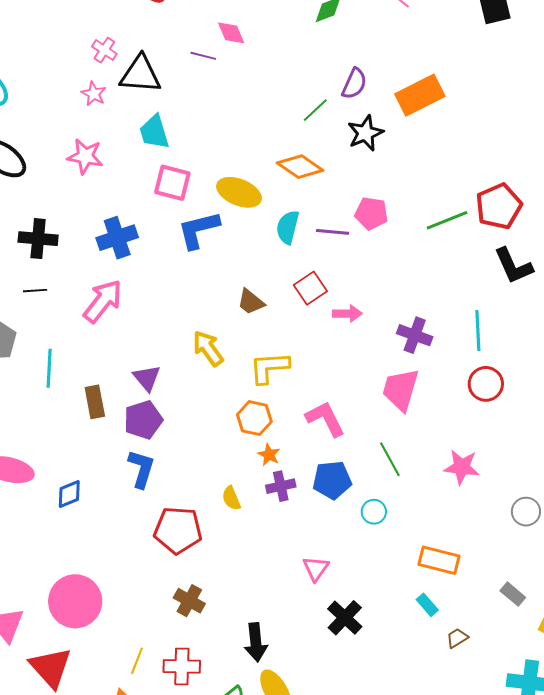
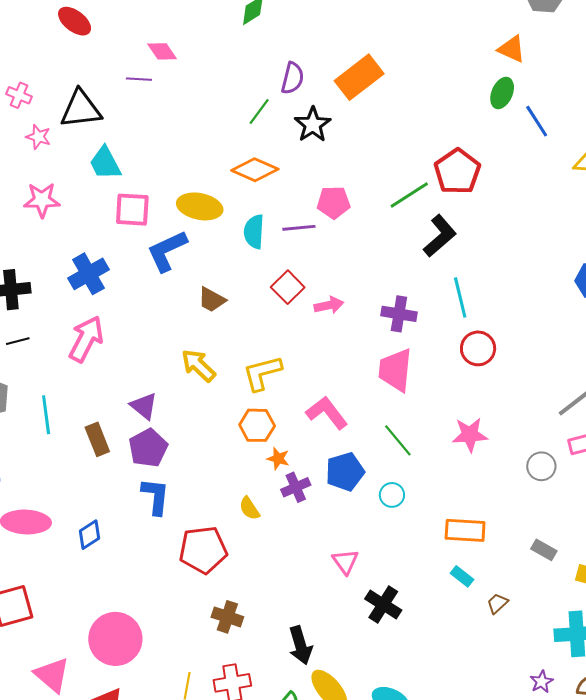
pink cross: (104, 50) -> (19, 95), moved
black L-shape: (513, 266) -> (440, 236), moved, turned -96
brown trapezoid: (251, 302) -> (212, 300), moved

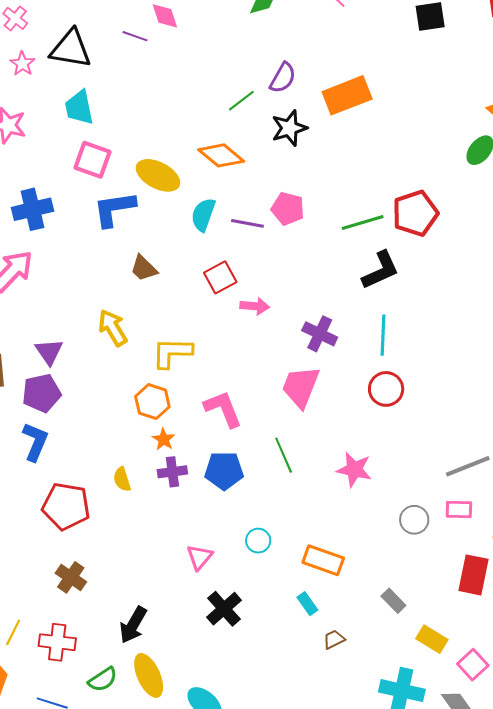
cyan circle: (392, 495) -> (258, 541), moved
black arrow: (300, 645) -> (133, 625), turned 30

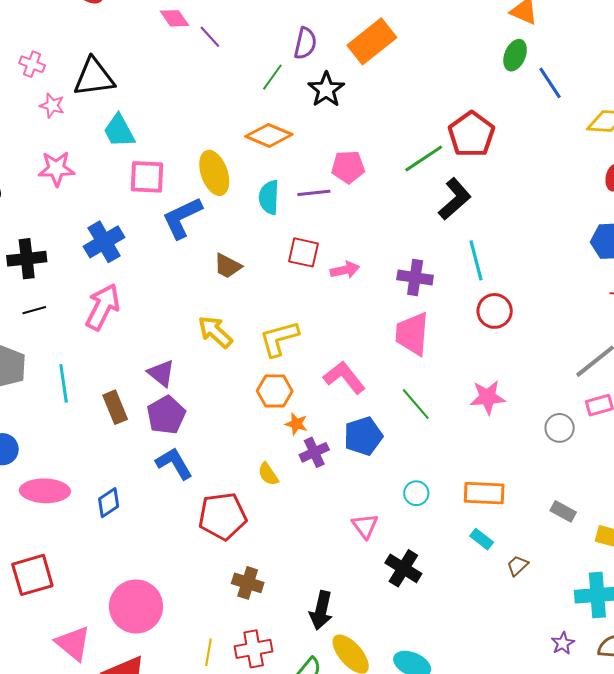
purple line: (135, 36) -> (210, 37), moved, turned 45
yellow ellipse: (158, 175) -> (214, 173), turned 60
red square: (220, 277) -> (303, 252), turned -32
blue L-shape: (35, 442) -> (174, 463), turned -36

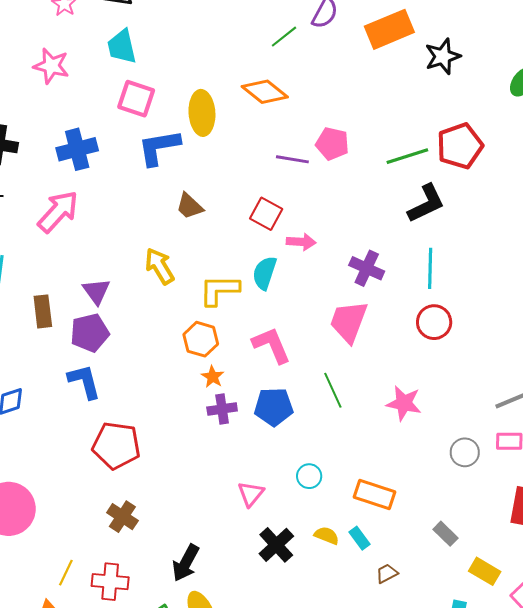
black star: (326, 90) -> (443, 56), moved
cyan semicircle: (269, 197) -> (265, 273), moved
yellow semicircle: (268, 474) -> (327, 535), moved, turned 130

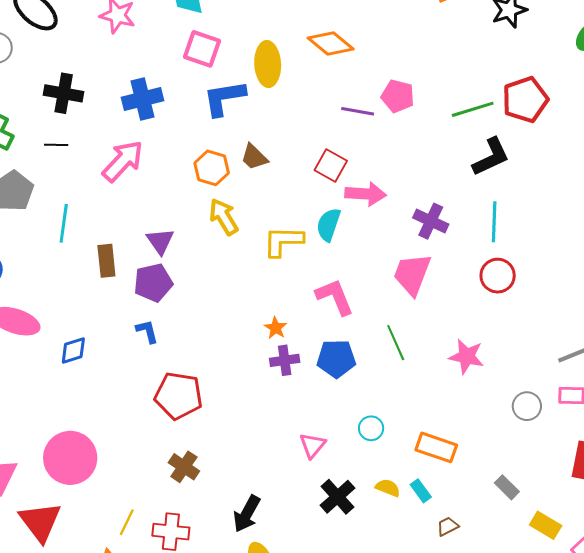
pink arrow: (301, 242) -> (366, 194), size x1.4
orange hexagon: (201, 339) -> (212, 168), moved
blue L-shape: (84, 381) -> (147, 331), size x0.7

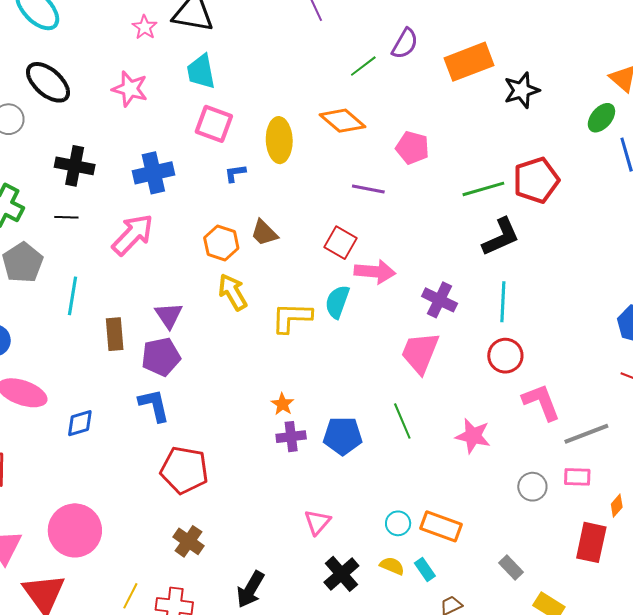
pink pentagon: (398, 96) -> (412, 148), moved
blue L-shape: (224, 98) -> (235, 173), size x0.5
pink L-shape: (335, 297) -> (541, 402), moved
blue L-shape: (147, 331) -> (154, 405), size x1.4
cyan circle: (371, 428) -> (398, 523), moved

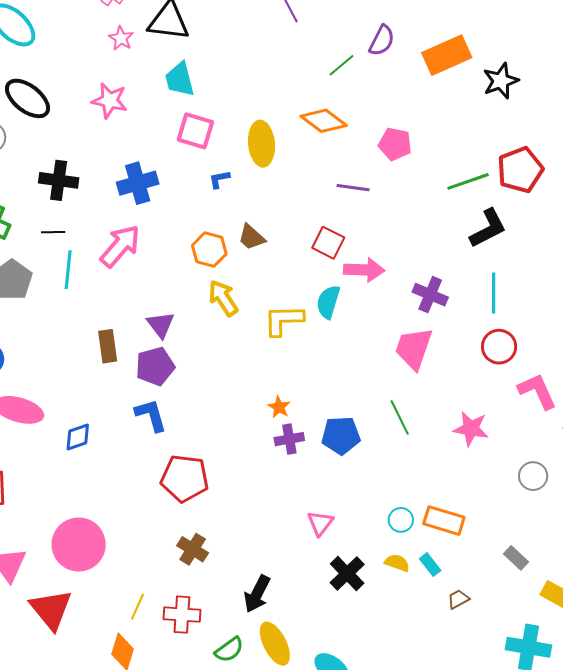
cyan line: (73, 296) -> (68, 270), moved

